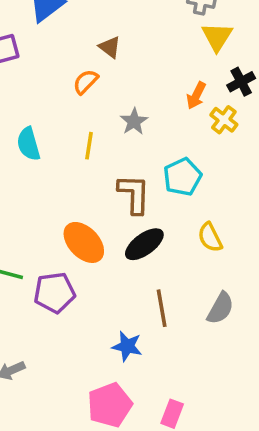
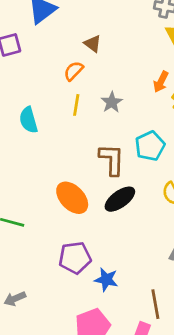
yellow line: (89, 146) -> (76, 105), moved
purple pentagon: (54, 293) -> (75, 258), moved
brown line: (162, 308) -> (155, 304), moved

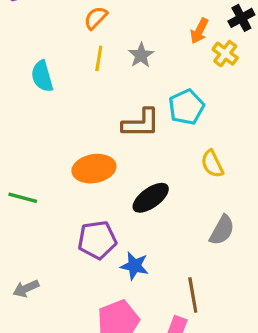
brown L-shape: (112, 160) -> (141, 123), turned 88
orange ellipse: (72, 198) -> (94, 169), turned -56
black ellipse: (120, 199) -> (151, 198), moved

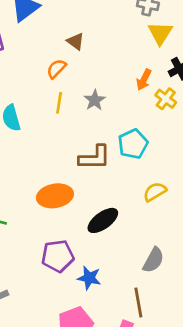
yellow semicircle: (212, 164) -> (155, 192), turned 85
gray semicircle: (222, 230) -> (153, 260), moved

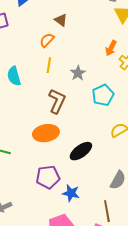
gray star: (95, 100) -> (78, 73), moved
brown L-shape: (95, 158) -> (57, 101), moved, turned -65

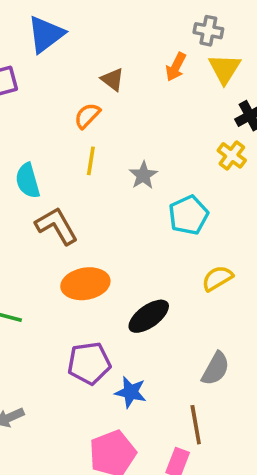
orange arrow: (111, 48) -> (176, 67), moved
brown L-shape: (57, 101) -> (57, 226), moved, turned -55

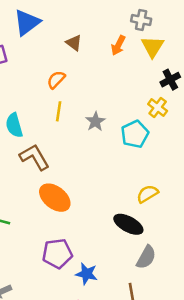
brown triangle: (113, 80) -> (74, 43), moved
cyan pentagon: (188, 215) -> (135, 134), moved
orange ellipse: (85, 284) -> (55, 198), turned 48
black ellipse: (149, 316) -> (128, 224), moved, turned 64

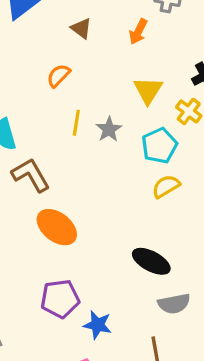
yellow triangle: (153, 47) -> (148, 90), moved
yellow line: (59, 111) -> (76, 123), moved
yellow semicircle: (147, 194) -> (166, 186), moved
gray semicircle: (146, 257) -> (174, 304), turned 50

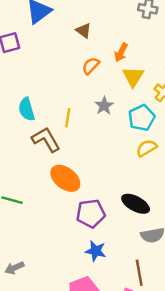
orange arrow: (138, 32) -> (121, 52), moved
orange semicircle: (58, 76) -> (91, 66), moved
yellow line: (76, 123) -> (68, 118), moved
purple pentagon: (60, 299) -> (91, 213), moved

